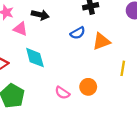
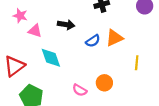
black arrow: (40, 15) -> (66, 25), moved
blue semicircle: (78, 33) -> (93, 41), moved

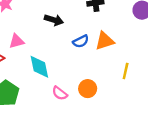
pink triangle: (35, 31) -> (17, 41), moved, turned -40
cyan diamond: (51, 58) -> (39, 67), moved

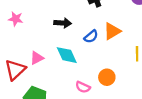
pink triangle: (17, 41) -> (37, 58), moved
cyan diamond: (39, 67) -> (67, 55), moved

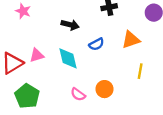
orange triangle: (112, 31) -> (131, 40), moved

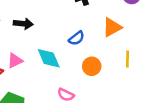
black arrow: (70, 25) -> (23, 24), moved
orange circle: (104, 89) -> (92, 66), moved

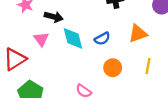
cyan diamond: (49, 58) -> (73, 38), moved
pink triangle: (15, 61) -> (41, 39), moved, turned -49

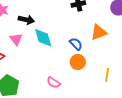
blue semicircle: (102, 39) -> (76, 44), moved, turned -104
yellow line: (148, 66) -> (107, 75), moved

